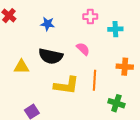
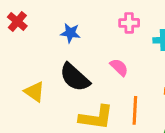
black semicircle: (51, 56) -> (75, 77), turned 30
yellow triangle: (21, 67) -> (35, 92), turned 35

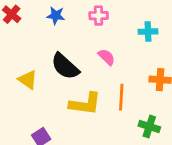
pink cross: (129, 23) -> (99, 16), moved
blue star: (70, 33) -> (56, 16), moved

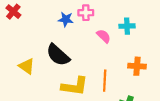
blue star: (56, 16) -> (66, 19), moved
pink semicircle: (107, 57) -> (104, 36), moved

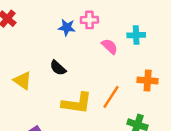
black semicircle: (58, 55) -> (58, 68), size x0.6
orange line: (105, 81) -> (111, 97), turned 30

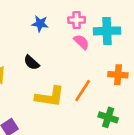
pink cross: (89, 20) -> (77, 20), moved
cyan cross: (136, 35) -> (107, 31), size x1.5

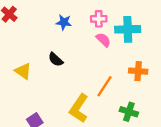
yellow L-shape: (50, 97) -> (79, 108), moved, turned 116

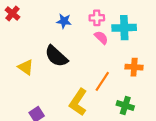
black semicircle: (56, 59) -> (56, 56), size x1.6

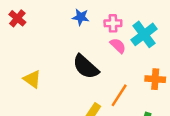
blue star: (64, 21) -> (81, 17), moved
cyan cross: (124, 28) -> (144, 34), turned -35
black semicircle: (56, 56) -> (86, 67), moved

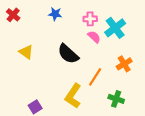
blue star: (81, 17) -> (55, 14), moved
yellow triangle: (32, 79) -> (26, 52), moved
orange cross: (155, 79) -> (124, 64), turned -35

